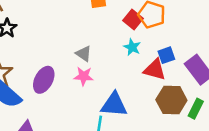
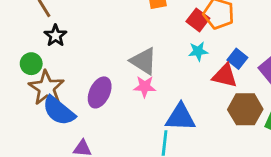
cyan star: (132, 47) -> (198, 51), turned -30
gray triangle: (84, 54) -> (144, 61), size x1.5
blue square: (166, 55) -> (237, 59), turned -30

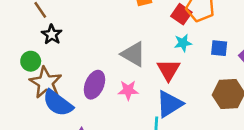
blue square: (237, 59) -> (219, 48), turned -30
red triangle: (225, 76) -> (168, 70), moved, turned 50
pink star: (145, 87) -> (128, 90), moved
blue triangle: (181, 117) -> (170, 104), turned -32

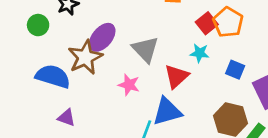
brown star: (46, 83) -> (85, 57), moved
purple ellipse: (94, 85) -> (102, 37), moved
blue semicircle: (58, 103) -> (53, 76), turned 144

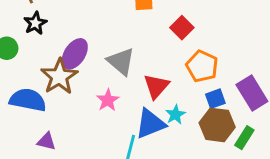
orange pentagon: (228, 22) -> (202, 66), moved
cyan star: (200, 53) -> (175, 115), moved, turned -30
blue square: (235, 70) -> (215, 99), moved, turned -36
pink star: (129, 85) -> (108, 100), turned 30

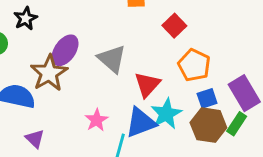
pink star: (108, 100) -> (96, 120), moved
cyan star: (175, 115) -> (166, 114), size x1.5
green rectangle: (244, 138) -> (237, 124), moved
purple triangle: (47, 141) -> (35, 139), turned 30

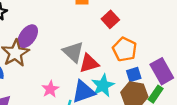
gray triangle: (112, 59) -> (73, 52), moved
red triangle: (147, 85) -> (89, 63), turned 30

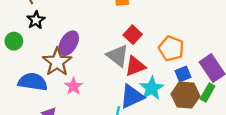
red square: (110, 19) -> (133, 35), moved
pink star: (50, 89) -> (74, 86), moved

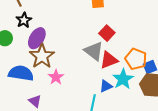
purple ellipse: (69, 43) -> (37, 38), moved
orange pentagon: (171, 49) -> (136, 59), moved
blue triangle: (132, 96) -> (106, 86), size x0.6

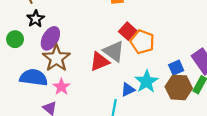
orange pentagon: (136, 59) -> (142, 42), moved
red triangle: (109, 60) -> (100, 62), moved
pink star: (56, 77) -> (61, 87), moved

